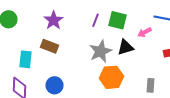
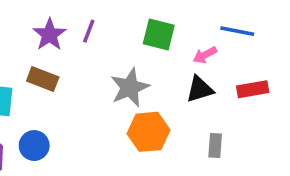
purple line: (96, 20) -> (89, 31), moved
black triangle: (126, 47) -> (200, 89), moved
blue circle: (54, 85) -> (34, 146), moved

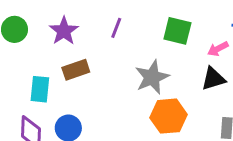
purple star: (50, 35) -> (64, 31), moved
brown rectangle: (43, 79) -> (76, 70), turned -40

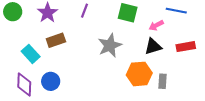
cyan rectangle: (40, 89) -> (31, 54), turned -48
orange hexagon: (168, 116) -> (139, 74), moved

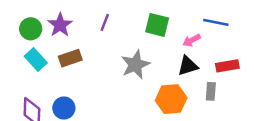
green circle: (13, 12) -> (31, 29), moved
cyan rectangle: (31, 54) -> (36, 59), moved
gray rectangle: (162, 81) -> (211, 91), moved

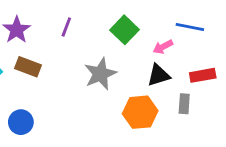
green square: (157, 25) -> (125, 30), turned 30
brown rectangle: (70, 58) -> (28, 67), turned 40

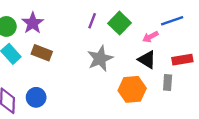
purple line: (66, 27) -> (92, 21), moved
blue line: (190, 27) -> (172, 21), turned -30
black triangle: (159, 75) -> (147, 60), turned 48

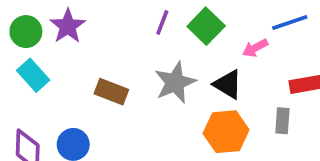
brown rectangle: (42, 53) -> (111, 92), moved
black triangle: (147, 60) -> (228, 84), moved

